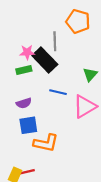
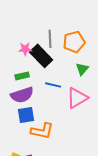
orange pentagon: (78, 21) -> (74, 42), moved, turned -30
green rectangle: (24, 70) -> (22, 76), moved
purple semicircle: (24, 103) -> (22, 95), size x1.6

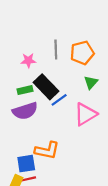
black rectangle: (41, 56) -> (46, 87), moved
blue line: (53, 85) -> (59, 100), turned -49
blue square: (26, 115) -> (26, 164), moved

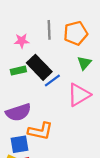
purple semicircle: (25, 111) -> (18, 112), moved

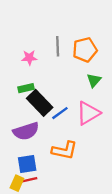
black rectangle: (39, 67) -> (40, 103), moved
blue line: (52, 80) -> (60, 113), moved
orange L-shape: (40, 131) -> (64, 150), moved

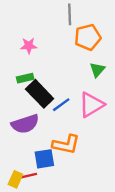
gray line: (58, 46) -> (70, 14), moved
blue square: (27, 164) -> (44, 159), moved

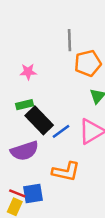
blue square: (44, 159) -> (33, 193), moved
red line: (29, 176) -> (17, 193), moved, turned 35

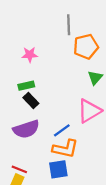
black rectangle: (39, 120) -> (31, 101), moved, size x0.6
blue line: (61, 131) -> (62, 130), moved
blue square: (33, 193) -> (58, 169), moved

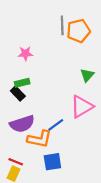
orange pentagon: (86, 47) -> (78, 31), moved
black rectangle: (31, 101) -> (18, 94), moved
orange L-shape: (65, 149) -> (39, 139), moved

